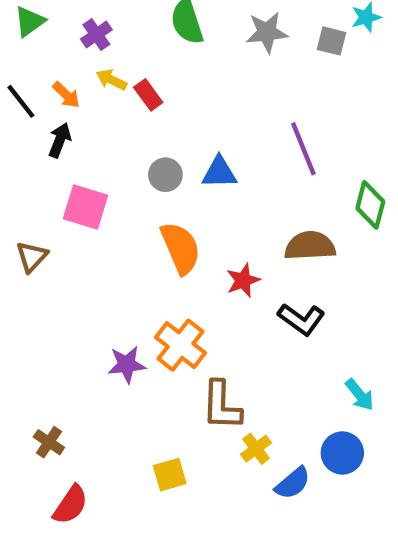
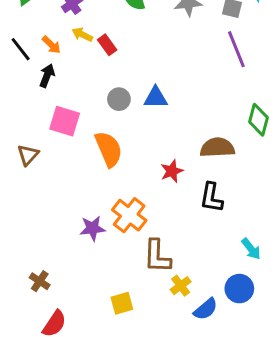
purple line: (303, 149) -> (236, 49), moved
orange semicircle: (181, 248) -> (109, 149), moved
black L-shape: (301, 319) -> (211, 198), turned 64

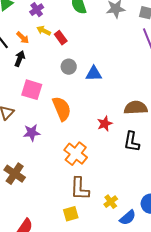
gray circle: (119, 99) -> (69, 67), moved
purple star: (93, 228) -> (32, 133), moved
brown L-shape: (157, 256) -> (80, 189), moved
brown cross: (40, 281) -> (15, 174), moved, size x1.5

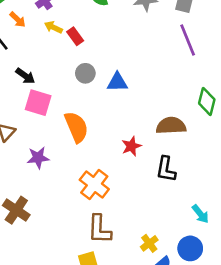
orange arrow: (23, 38) -> (18, 20), moved
black arrow: (20, 59) -> (25, 76), moved, turned 105
yellow cross: (111, 202) -> (149, 243), moved

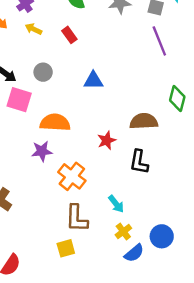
red rectangle: (75, 36) -> (69, 35), moved
gray circle: (85, 73) -> (43, 72), moved
orange semicircle: (76, 127) -> (55, 122), turned -64
purple star: (38, 158) -> (42, 151), moved
cyan arrow: (200, 214) -> (116, 204), moved

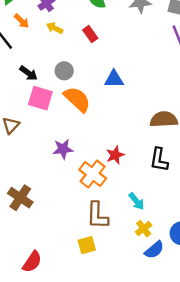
orange semicircle: (55, 122) -> (77, 99), moved, turned 40
red star: (107, 140) -> (115, 155), moved

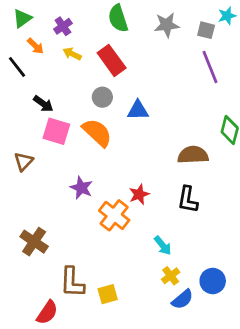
red rectangle: (90, 34) -> (112, 60), size x1.6
gray circle: (64, 71) -> (102, 97), moved
purple star: (63, 149) -> (81, 188), turned 30
brown L-shape: (97, 215) -> (72, 282), moved

